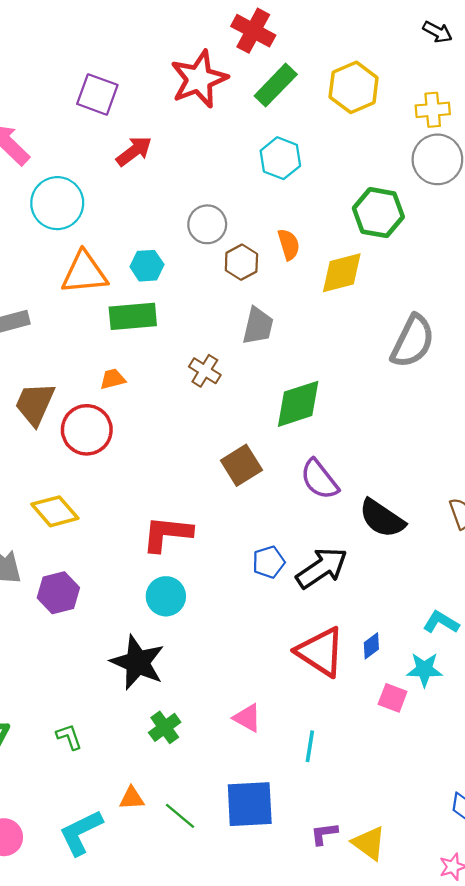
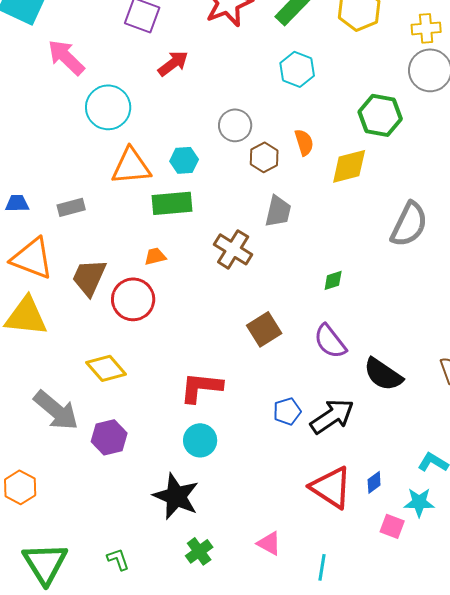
brown cross: (205, 371) -> (233, 249), size x1.4
green diamond: (298, 404) -> (333, 280), moved, size x0.5

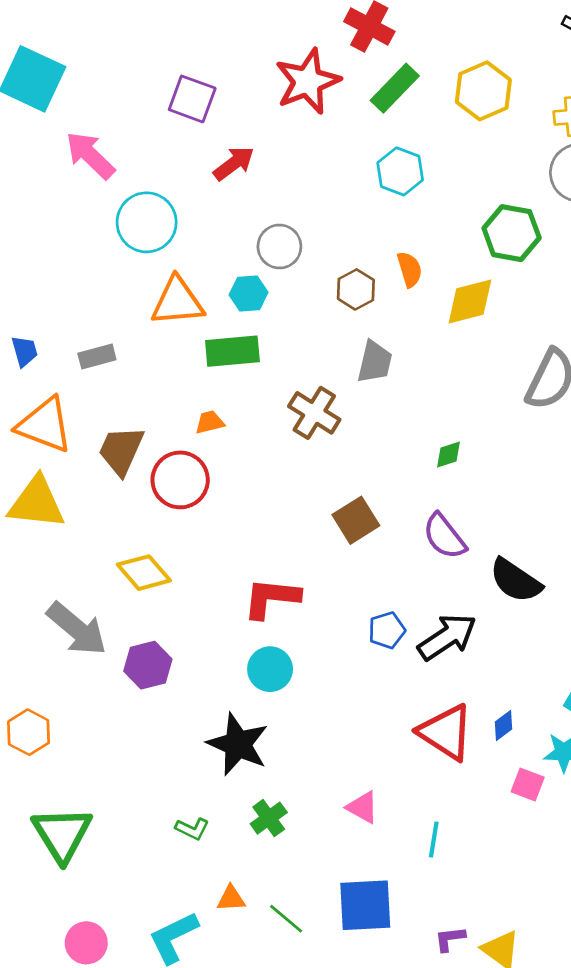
gray circle: (235, 125) -> (279, 247), moved
blue trapezoid: (17, 203) -> (24, 351), turned 75
green L-shape: (118, 559) -> (192, 829), moved, turned 135

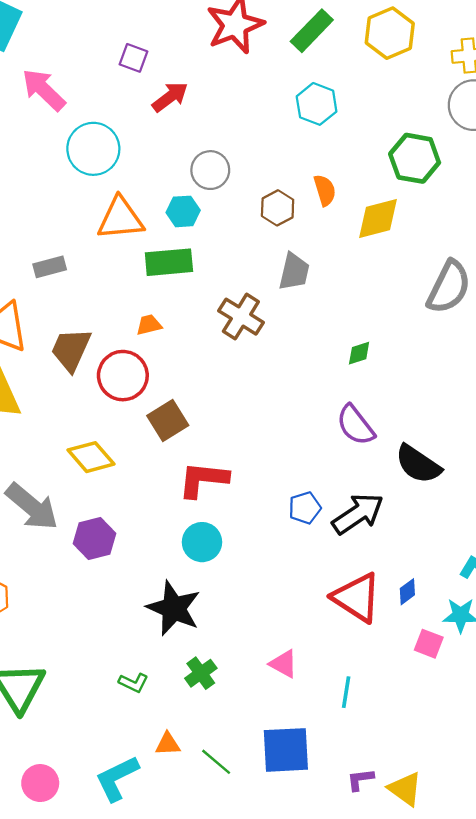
purple square: (192, 99) -> (133, 58), moved, size x0.7
brown square: (356, 520) -> (168, 420), moved

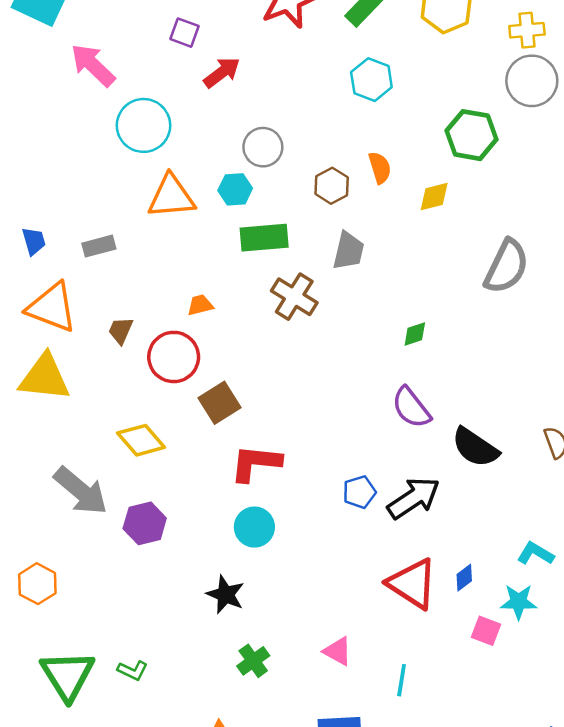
yellow diamond: (378, 219) -> (434, 197), size x0.7
green rectangle: (169, 262) -> (264, 238), moved
brown trapezoid: (71, 350) -> (121, 330), size x0.6
black star: (174, 608) -> (226, 595), size x0.7
green L-shape: (133, 683) -> (133, 671), moved

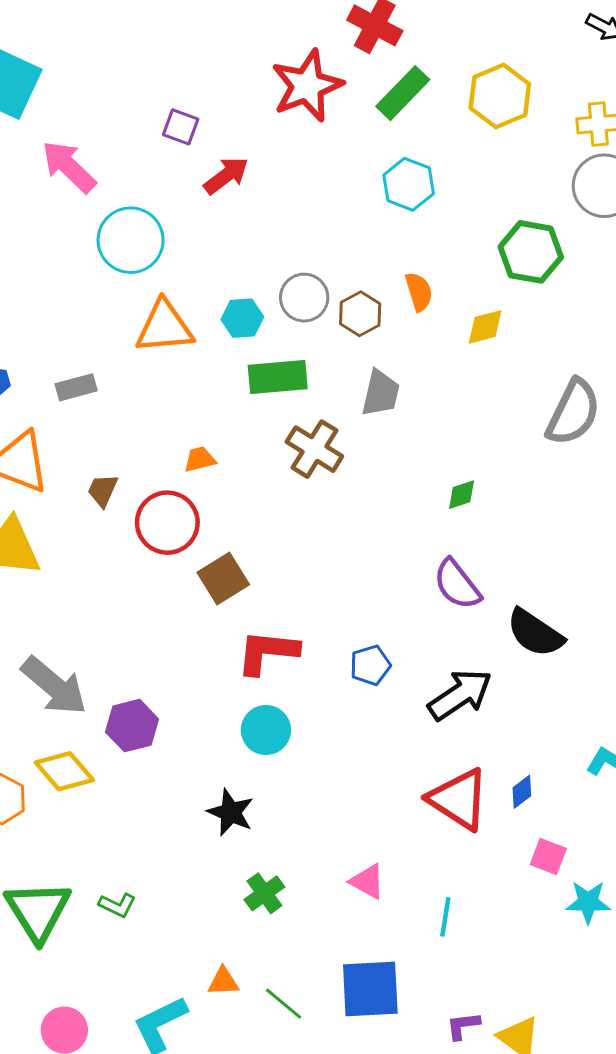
gray circle: (263, 147) -> (304, 298), moved
yellow diamond: (141, 440) -> (64, 771), moved
blue pentagon: (359, 492) -> (370, 665), moved
cyan star: (519, 602) -> (588, 902), moved

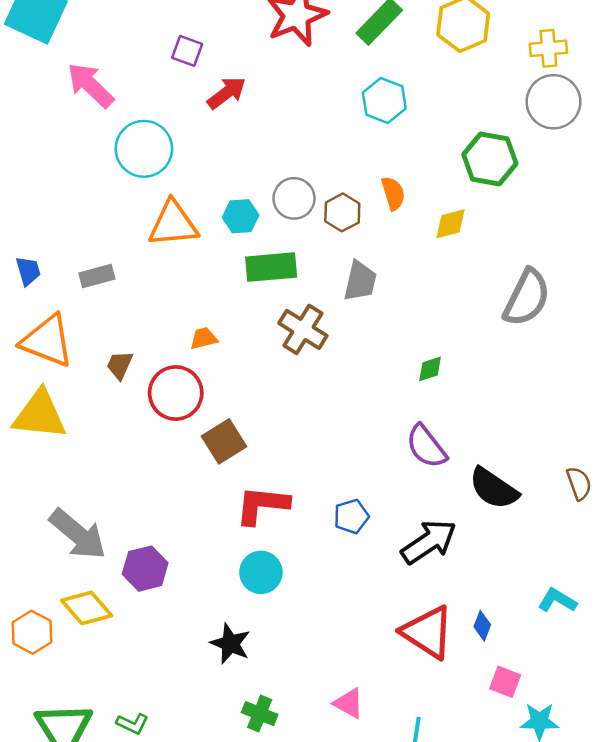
blue diamond: (522, 792) -> (482, 626), turned -32
green cross: (264, 893) -> (260, 714), turned -32

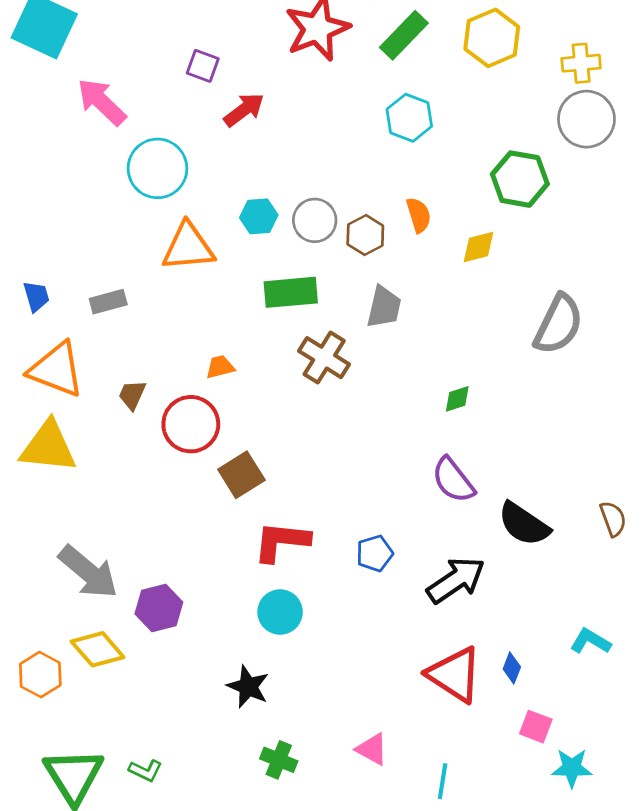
cyan hexagon: (241, 216) -> (259, 216), moved

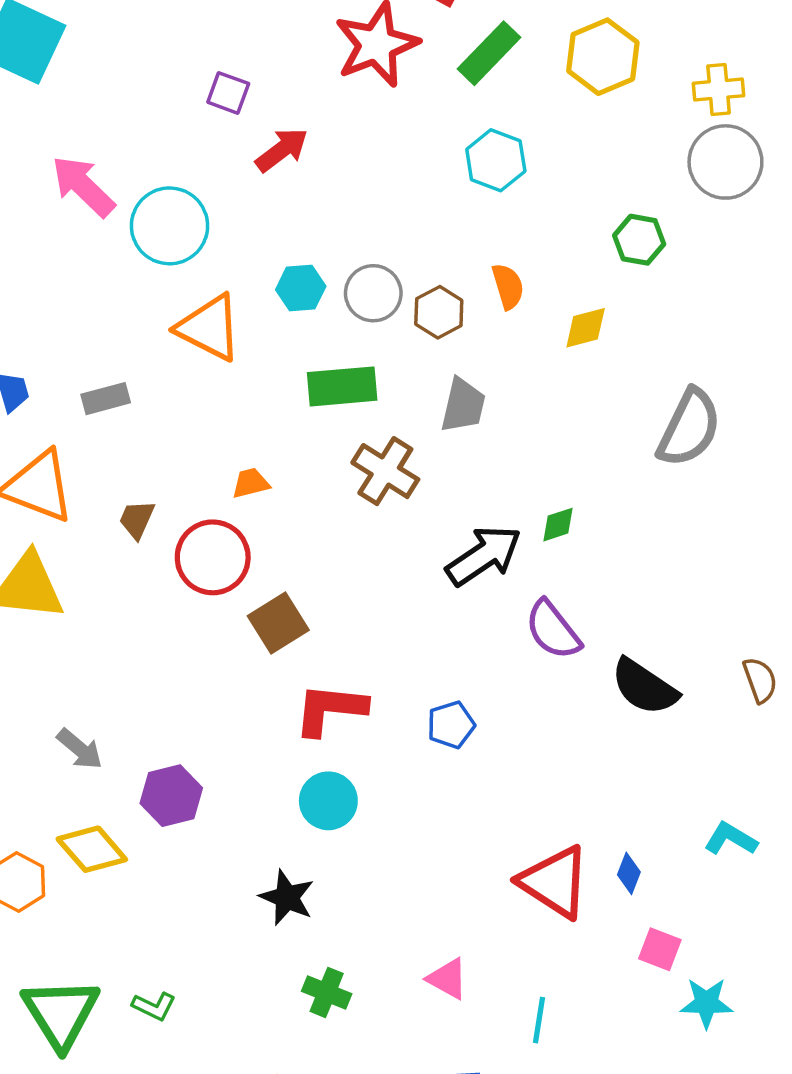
pink arrow: (102, 102) -> (83, 186), moved
green hexagon: (520, 179) -> (639, 240), size x0.7
orange triangle: (188, 247) -> (209, 328), turned 32
gray arrow: (88, 572) -> (80, 749), size x0.6
black arrow: (456, 580) -> (484, 556), moved

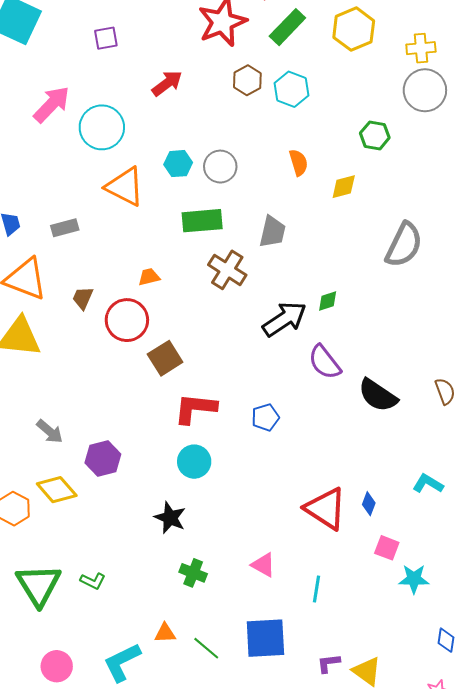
purple square: (228, 93) -> (106, 38), moved, turned -30
pink arrow: (83, 186) -> (52, 104), turned 90
brown hexagon: (439, 312) -> (247, 80), moved

